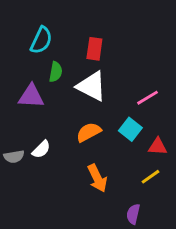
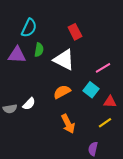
red rectangle: (94, 49) -> (75, 32), moved, turned -35
purple triangle: (31, 96) -> (17, 55), moved

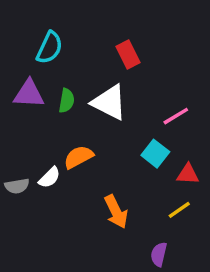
green semicircle: (39, 50) -> (67, 101), moved
orange semicircle: (62, 92) -> (78, 157), moved

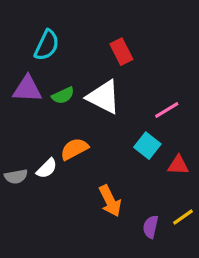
green semicircle: (67, 101) -> (63, 95), turned 55
yellow line: (179, 210) -> (183, 217), moved
purple semicircle: (159, 254) -> (151, 227), moved

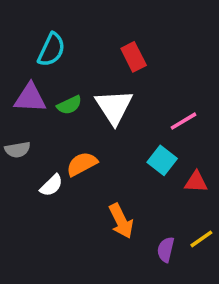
white triangle: (104, 97) -> (114, 107), turned 30
gray semicircle: (16, 177) -> (18, 150), moved

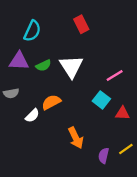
red rectangle: (134, 57) -> (81, 24), moved

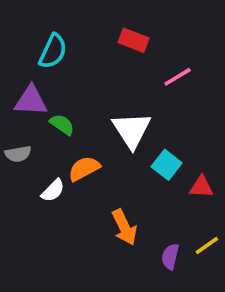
red rectangle: (81, 24) -> (134, 40), turned -42
green semicircle: (43, 65) -> (62, 125), moved, turned -120
white triangle: (71, 67) -> (132, 130), moved
pink line: (115, 75) -> (178, 77), moved

